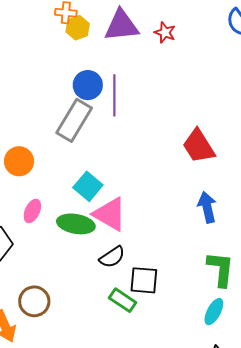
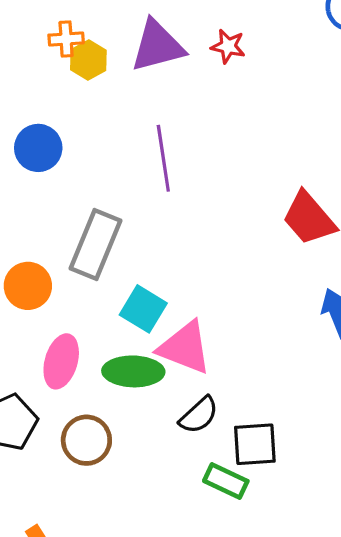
blue circle: (88, 85) -> (38, 148), moved
gray rectangle: (74, 120) -> (95, 245), moved
pink ellipse: (32, 211) -> (61, 361), size x1.4
brown circle: (34, 301) -> (86, 440), moved

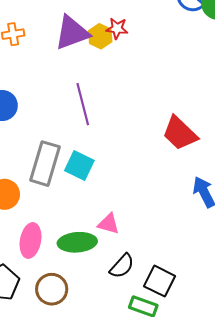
yellow hexagon: (88, 60) -> (100, 36), moved
cyan square: (143, 309) -> (79, 166), moved
pink triangle: (185, 348) -> (109, 224), size x0.6
black square: (255, 444) -> (160, 281), turned 36

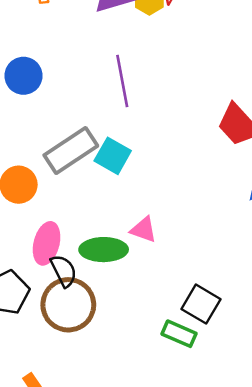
gray rectangle: (45, 164) -> (71, 150), turned 36
black semicircle: (122, 266) -> (64, 271), moved, turned -72
brown circle: (52, 289) -> (68, 305), size x1.4

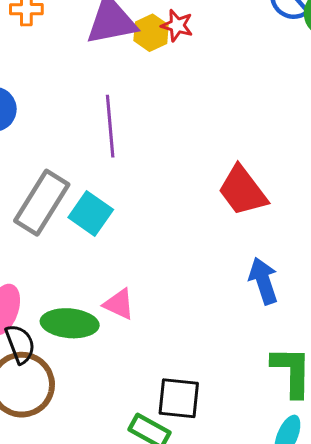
gray rectangle: (71, 150) -> (42, 203), turned -30
black square: (201, 304) -> (179, 398), turned -30

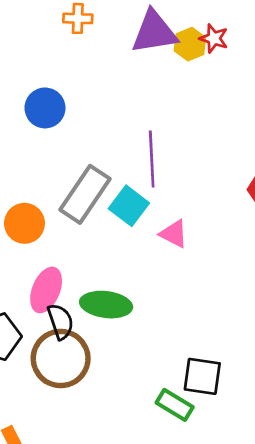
purple line: (110, 126) -> (152, 159), moved
pink triangle: (119, 304) -> (174, 234), moved

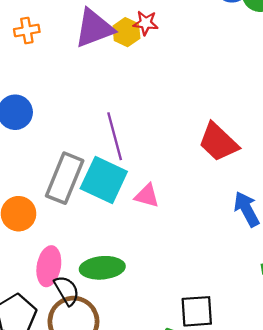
cyan square: (129, 206) -> (104, 180), size x1.4

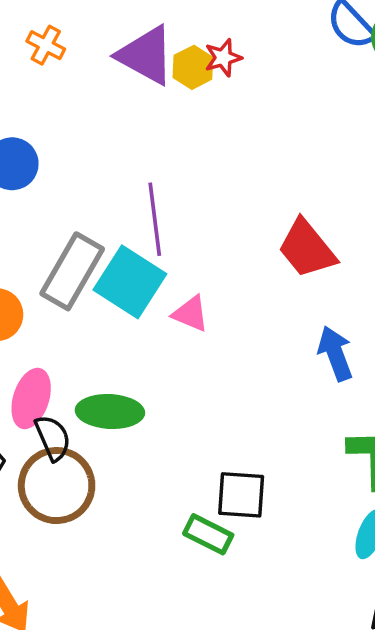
red star: (146, 23) -> (223, 58), turned -30
purple triangle: (94, 28) -> (146, 55), turned 42
orange cross: (27, 30) -> (46, 45), turned 30

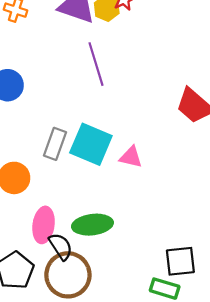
purple line: (155, 219) -> (96, 64), moved
gray rectangle: (72, 271) -> (55, 144), size x0.7

